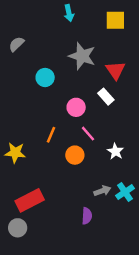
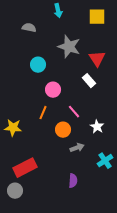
gray semicircle: (16, 44) -> (29, 28), moved, turned 56
pink circle: (76, 107) -> (53, 90), moved
gray arrow: (102, 191) -> (77, 148), moved

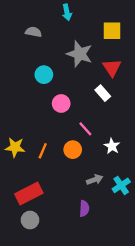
yellow square: (97, 17) -> (112, 31), moved
orange line: (43, 113) -> (43, 151), moved
gray arrow: (77, 148) -> (95, 180), moved
gray circle: (15, 191) -> (30, 220), moved

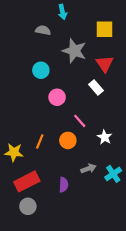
gray semicircle: (33, 32) -> (43, 30), moved
yellow star: (15, 147) -> (14, 152), moved
purple semicircle: (84, 208) -> (64, 185), moved

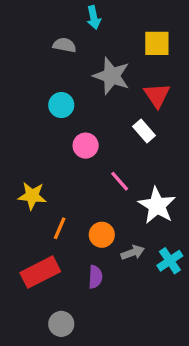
white star: (105, 137) -> (157, 206), size x1.6
orange circle: (68, 140) -> (102, 235), moved
orange line: (40, 142) -> (60, 228), moved
yellow star: (14, 152) -> (32, 196), moved
gray circle: (28, 206) -> (61, 324), moved

